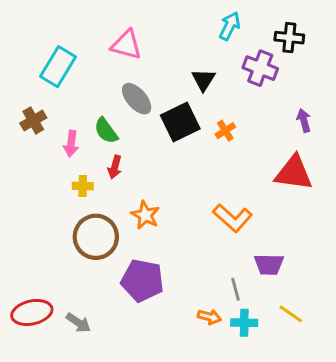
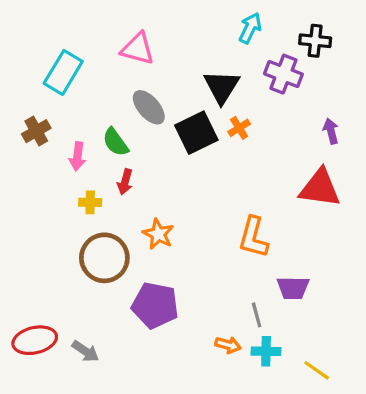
black triangle: (203, 80) -> (222, 87), size x1.4
orange cross: (225, 131) -> (239, 128), moved
orange L-shape: (233, 218) -> (253, 237), turned 63
yellow line: (291, 314) -> (317, 370), moved

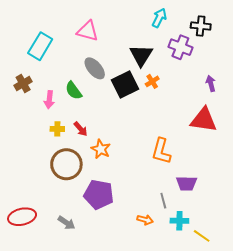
red arrow: (125, 182) -> (81, 129), moved, turned -56
gray arrow: (85, 351) -> (66, 223), moved
cyan cross: (266, 351) -> (179, 221), moved

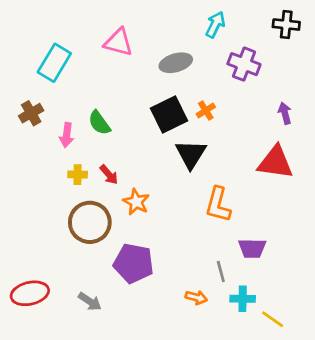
black cross: (201, 26) -> (286, 25), moved
black triangle: (141, 55) -> (191, 154), moved
gray ellipse: (95, 68) -> (176, 63), moved, turned -65

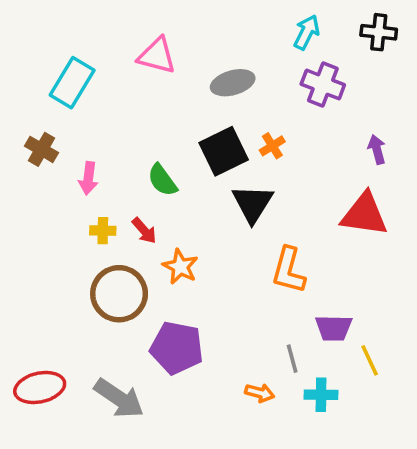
cyan arrow: (215, 25) -> (307, 32), moved
brown cross: (31, 113) -> (41, 149), turned -30
green semicircle: (99, 123) -> (162, 180), moved
gray arrow: (90, 301) -> (119, 398), size x1.6
yellow line: (273, 319) -> (370, 360), moved, turned 30

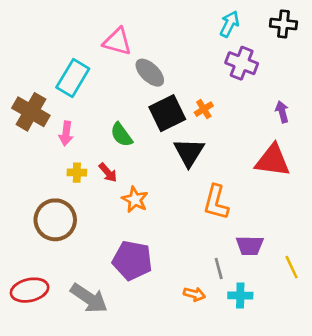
cyan rectangle: (72, 83) -> (73, 78), moved
gray ellipse: (233, 83) -> (150, 73), moved, turned 60
brown cross: (41, 149) -> (31, 112), size x1.5
brown circle: (119, 294) -> (55, 220), moved
yellow line: (370, 360) -> (292, 267), moved

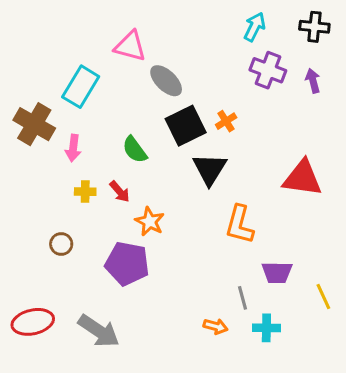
purple arrow: (282, 112) -> (313, 81), moved
brown circle: (55, 220) -> (61, 244), size x0.5
purple pentagon: (132, 260) -> (127, 263), moved

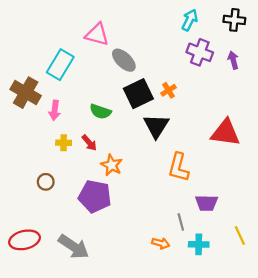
green semicircle: (135, 150) -> (100, 112), turned -35
yellow line: (323, 296) -> (240, 235), moved

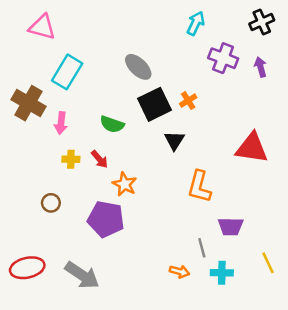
cyan arrow: (190, 20) -> (196, 23), moved
black cross: (234, 20) -> (262, 22), turned -30
pink triangle: (97, 34) -> (42, 27), moved
black triangle: (156, 126) -> (174, 141), size x0.7

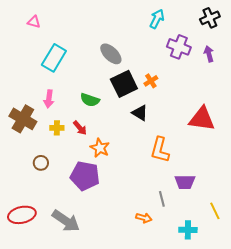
pink triangle: (42, 27) -> (34, 22), size x0.6
brown cross: (28, 103) -> (23, 119), moved
black triangle: (174, 141) -> (140, 113), turned -30
cyan cross: (222, 273) -> (188, 230), moved

